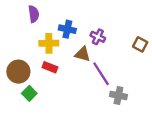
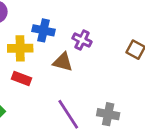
purple line: (101, 74) -> (68, 114), moved

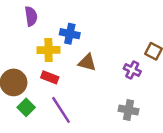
purple cross: (82, 40) -> (132, 70), moved
purple line: (68, 114) -> (61, 110), moved

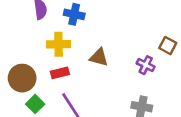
blue cross: (70, 34) -> (74, 14), moved
red rectangle: (50, 77) -> (60, 73), turned -35

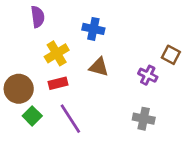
blue cross: (74, 14) -> (93, 29), moved
yellow cross: (59, 44) -> (57, 53), turned -30

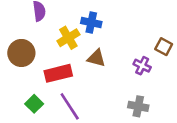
yellow cross: (57, 53) -> (68, 38), moved
red rectangle: (58, 83) -> (58, 73), size x1.5
brown circle: (19, 89) -> (21, 53), moved

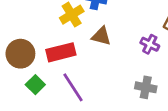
brown circle: (21, 53) -> (20, 54), moved

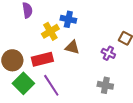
green square: (35, 85) -> (23, 83), size x1.5

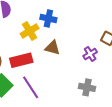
purple cross: (108, 53) -> (90, 54), turned 32

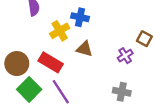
red rectangle: (21, 60) -> (51, 62), turned 45

